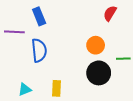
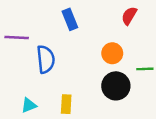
blue rectangle: (39, 16) -> (70, 19), moved

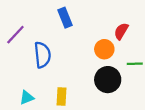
red semicircle: (129, 16) -> (121, 31), moved
purple line: (17, 38) -> (15, 35), turned -50

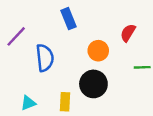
orange circle: (104, 49) -> (98, 51), moved
black circle: (108, 80) -> (93, 84), moved

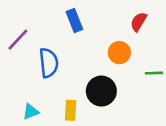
red semicircle: (128, 33) -> (139, 22), moved
orange circle: (98, 51) -> (119, 53), moved

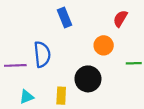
purple line: (18, 40) -> (15, 65), moved, turned 45

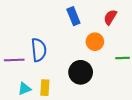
blue rectangle: (65, 17) -> (73, 16), moved
yellow rectangle: (61, 96) -> (45, 88), moved

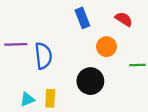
red semicircle: (110, 17) -> (124, 19), turned 91
purple line: (14, 60) -> (16, 44), moved

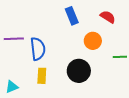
yellow rectangle: (50, 98) -> (42, 76), moved
cyan triangle: (27, 99) -> (12, 87), moved

